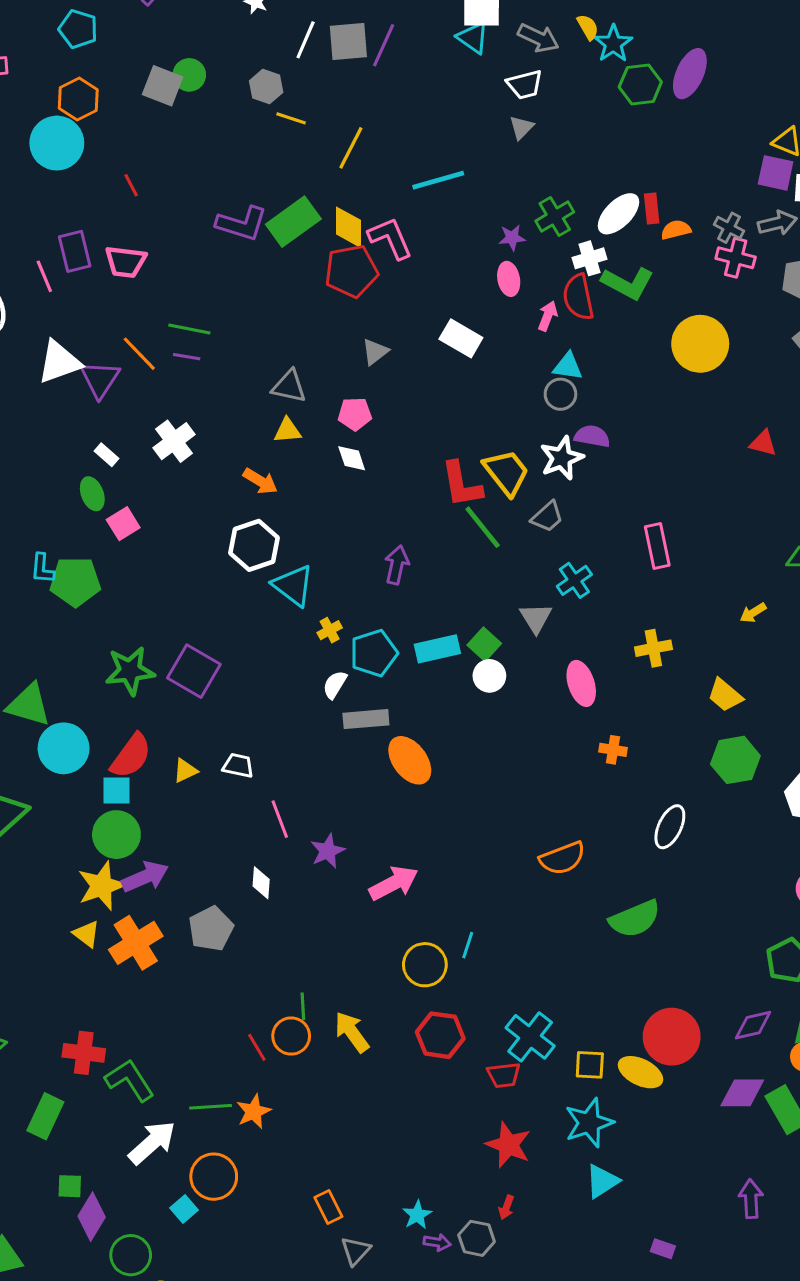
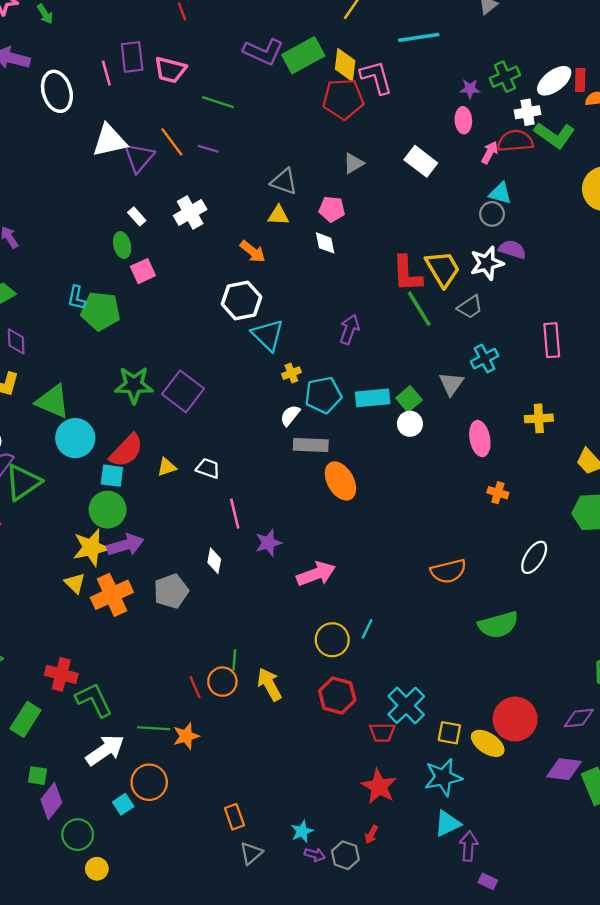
red semicircle: (578, 297) -> (515, 141), turned 90
green line: (189, 329) -> (218, 102), moved
purple arrow: (751, 1199) -> (469, 846), moved

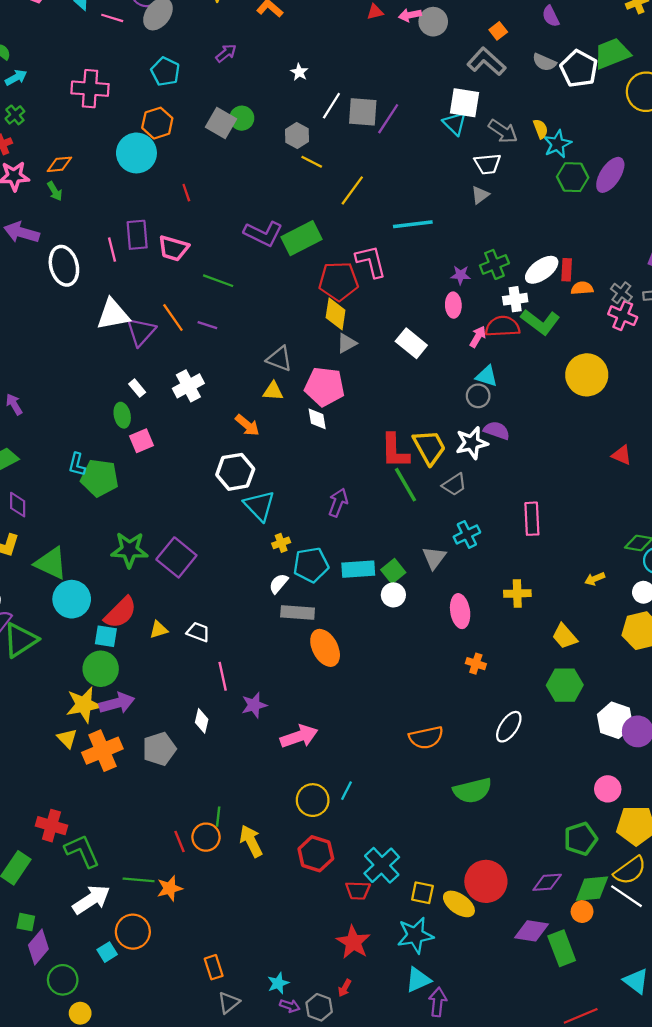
yellow diamond: (345, 65) -> (336, 314), moved
pink pentagon: (332, 209) -> (325, 387), size x1.6

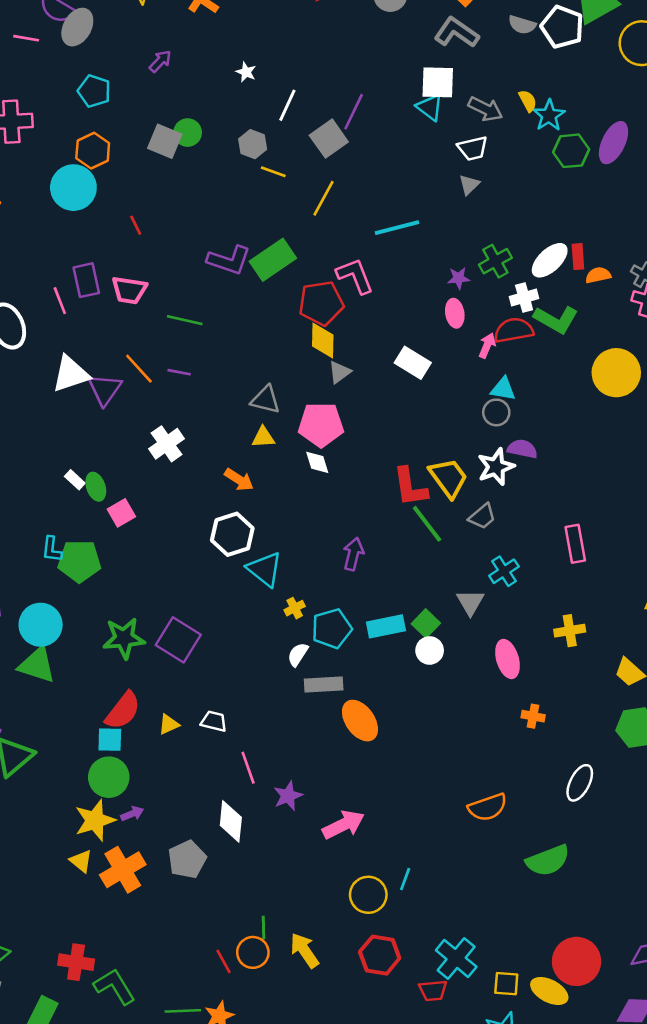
gray square: (363, 112) -> (329, 139), moved, turned -32
white rectangle: (137, 388) -> (75, 480), moved
cyan circle: (72, 599) -> (41, 625), moved
purple arrow: (117, 703) -> (132, 814), size x0.6
white diamond: (202, 721) -> (231, 821), size x1.5

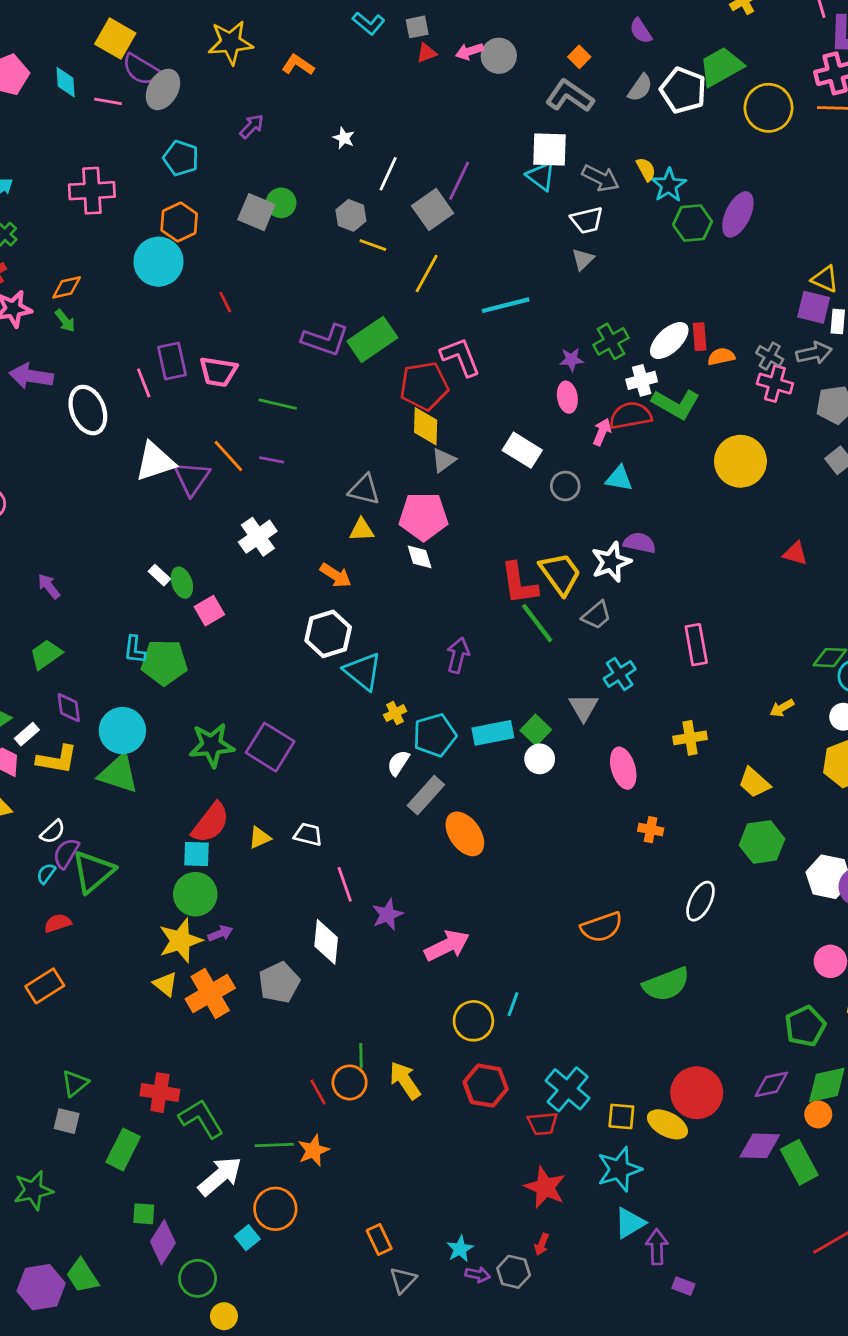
gray semicircle: (522, 25) -> (640, 88), turned -72
gray circle: (496, 412) -> (565, 486), moved
gray rectangle: (324, 684) -> (426, 795), turned -45

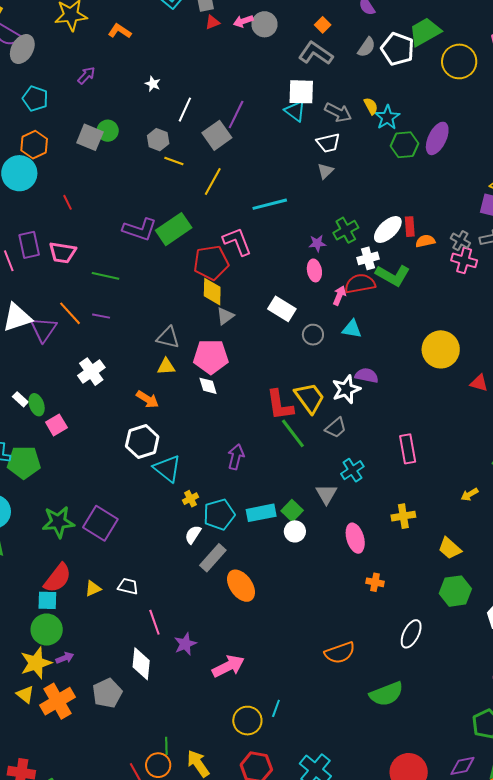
yellow circle: (740, 461) -> (441, 349), moved

